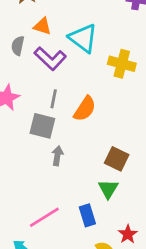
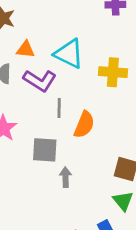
gray line: (54, 99) -> (59, 108), moved

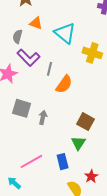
purple L-shape: (40, 80) -> (29, 58), moved
gray square: (45, 150) -> (22, 108), moved

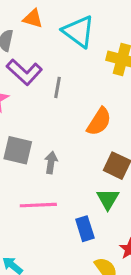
orange semicircle: (64, 84) -> (99, 122), moved
pink line: (31, 161) -> (38, 205), moved, turned 30

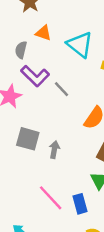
gray line: (58, 87) -> (61, 89), turned -56
pink line: (38, 205) -> (51, 198), moved, turned 48

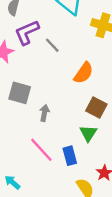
purple L-shape: (35, 76) -> (27, 32), turned 112
gray arrow: (54, 150) -> (44, 113), moved

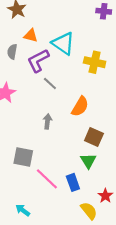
purple L-shape: (27, 32) -> (38, 61), moved
gray square: (20, 93) -> (23, 157), moved
gray arrow: (44, 113) -> (47, 121), moved

